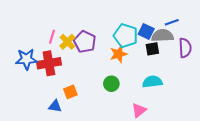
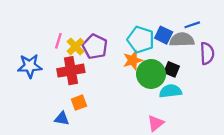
black square: (152, 49) -> (172, 69), moved, turned 32
red cross: (49, 63) -> (71, 71), moved
green circle: (111, 84) -> (151, 74), moved, size x1.6

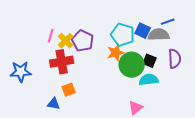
purple semicircle: (207, 53) -> (175, 59), moved
blue star: (30, 66) -> (21, 72), moved

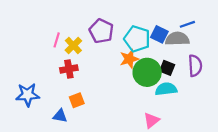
purple pentagon: (83, 41) -> (101, 31), moved
red cross: (62, 62) -> (69, 69), size x0.7
blue star: (21, 72) -> (28, 95), moved

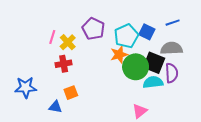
cyan pentagon: (137, 39) -> (126, 36), turned 30
gray semicircle: (177, 39) -> (172, 48), moved
purple semicircle: (195, 66) -> (172, 73), moved
black square: (167, 68) -> (154, 63), size x1.5

